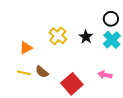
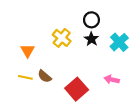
black circle: (111, 19) -> (91, 20), moved
orange triangle: (26, 48) -> (28, 51), turned -32

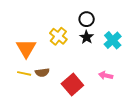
orange triangle: (28, 51) -> (26, 48), size x1.5
brown semicircle: (45, 76) -> (42, 72), turned -48

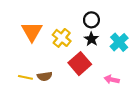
orange triangle: (26, 48) -> (32, 32), moved
red square: (72, 85) -> (80, 64), moved

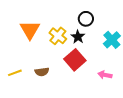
black star: (91, 39) -> (78, 37), moved
yellow line: (25, 77) -> (15, 73), moved, turned -32

